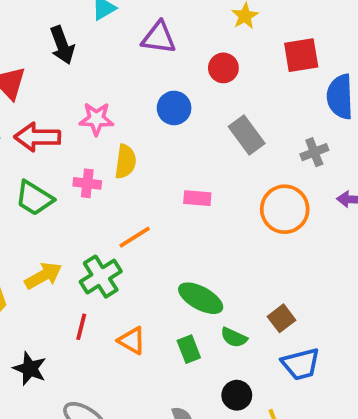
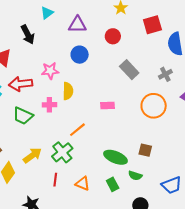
blue circle: (174, 108) -> (80, 55), moved
brown square: (281, 318) -> (145, 150), moved, turned -32

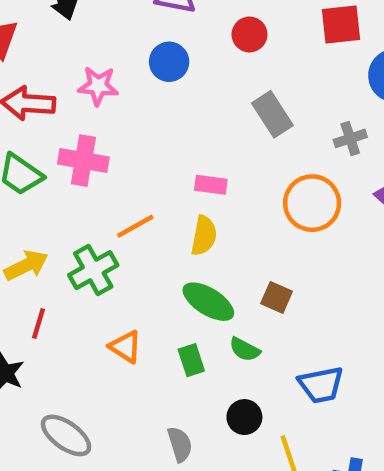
yellow semicircle: (68, 91) -> (204, 236), moved
pink cross: (49, 105) -> (83, 161), size x1.5
red line: (55, 180) -> (39, 323), moved

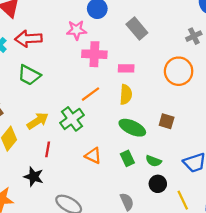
pink star: (98, 86) -> (76, 30), moved
gray rectangle: (272, 114) -> (137, 29), moved
pink cross: (83, 161) -> (94, 54), moved
green semicircle: (245, 349) -> (154, 161), moved

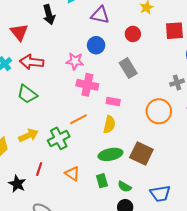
brown square: (167, 121) -> (141, 153), size x1.6
green ellipse: (132, 128) -> (110, 154), turned -45
red line: (48, 149) -> (39, 169), moved

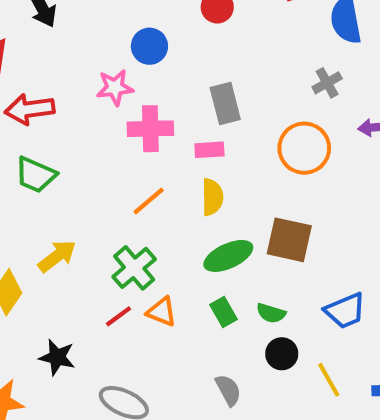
gray rectangle: (128, 68) -> (225, 103), moved, turned 30
green cross: (59, 138) -> (134, 268), moved
red line: (39, 169) -> (119, 316), moved, turned 48

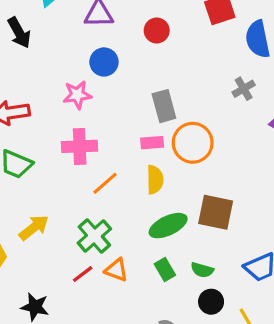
pink cross: (150, 129) -> (80, 146), moved
orange circle: (304, 148) -> (193, 143), moved

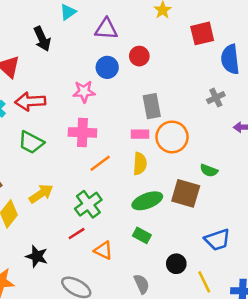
red circle: (157, 30) -> (139, 56), moved
orange triangle: (116, 270) -> (103, 250), moved
green rectangle: (165, 270) -> (142, 235), turned -36
green semicircle: (202, 270) -> (209, 170), moved

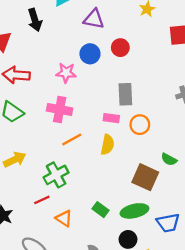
orange circle: (172, 137) -> (140, 125), size x0.7
green ellipse: (147, 201) -> (134, 211), moved

